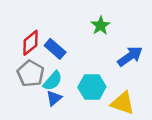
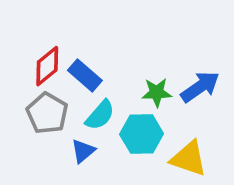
green star: (101, 26) -> (157, 92), moved, turned 30
cyan semicircle: (53, 81) -> (100, 115), moved

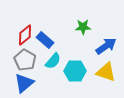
green star: (157, 92) -> (83, 27), moved
blue triangle: (83, 151) -> (24, 83), moved, size x1.5
yellow triangle: (189, 159) -> (106, 72), moved

